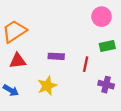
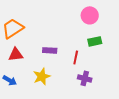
purple cross: (106, 85) -> (85, 78), moved

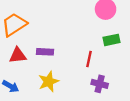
purple rectangle: (50, 50) -> (45, 52), moved

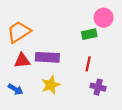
green rectangle: (111, 40) -> (89, 34), moved
purple rectangle: (45, 52) -> (47, 57), size x1.5

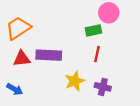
red line: (88, 64) -> (97, 54), moved
yellow star: (51, 85) -> (75, 81), moved

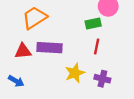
orange trapezoid: (18, 28) -> (35, 18), moved

